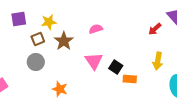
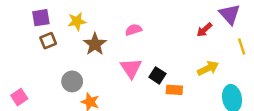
brown square: (38, 39) -> (48, 41), moved
yellow arrow: (158, 61) -> (208, 68), turned -126
gray circle: (36, 62) -> (72, 81), moved

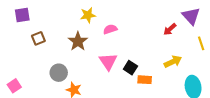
purple square: (41, 18) -> (22, 15), moved
yellow star: (77, 21) -> (88, 15), moved

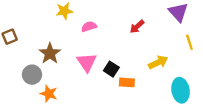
red arrow: (170, 29) -> (137, 27), moved
brown star: (78, 41) -> (50, 53), moved

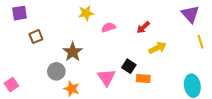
red arrow: (137, 27) -> (143, 27), moved
pink triangle: (87, 62) -> (106, 77), moved
yellow arrow: (158, 62) -> (158, 48), moved

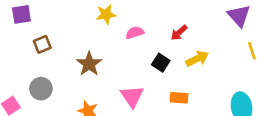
black square: (129, 66) -> (161, 63), moved
gray circle: (56, 71) -> (41, 89), moved

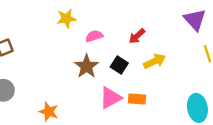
brown star: (89, 64) -> (87, 66), moved
pink triangle: (132, 96) -> (110, 98), moved, turned 35

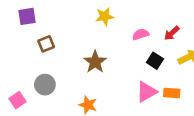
pink semicircle: (94, 36) -> (141, 34), moved
brown star: (87, 66) -> (95, 62), moved

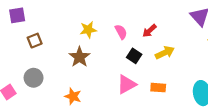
yellow star: (105, 16) -> (88, 30), moved
pink semicircle: (141, 34) -> (121, 32), turned 80
orange rectangle: (172, 93) -> (158, 88), moved

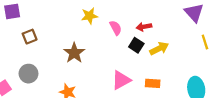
yellow star: (88, 30) -> (89, 16), moved
red arrow: (149, 31) -> (144, 27), turned 32
black square: (134, 56) -> (136, 45), moved

